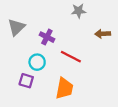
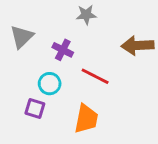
gray star: (79, 11) -> (86, 15), moved
brown arrow: (103, 34) -> (138, 45), size x1.5

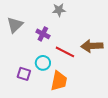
brown arrow: (138, 45) -> (92, 46), moved
cyan circle: (50, 84) -> (43, 63), moved

